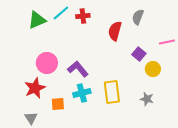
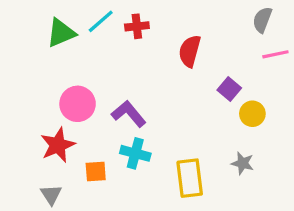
gray semicircle: (138, 17) -> (262, 20), moved
pink line: (167, 42) -> (275, 54), moved
yellow rectangle: (112, 92) -> (190, 178), moved
cyan cross: (82, 93) -> (135, 153), turned 30

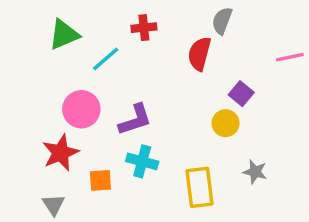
gray semicircle: (262, 20) -> (222, 21), moved
cyan line: (101, 21) -> (106, 59), moved
purple L-shape: (129, 114) -> (135, 120), turned 112
yellow circle: (252, 114) -> (226, 123), moved

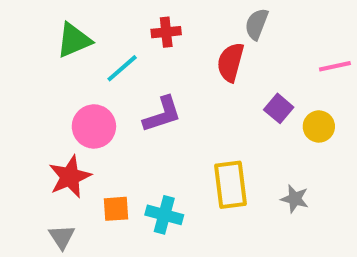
purple L-shape: (135, 120) -> (162, 114), moved
yellow circle: (226, 123) -> (319, 126), moved
cyan cross: (142, 161) -> (164, 215), moved
yellow rectangle: (199, 187) -> (230, 185), moved

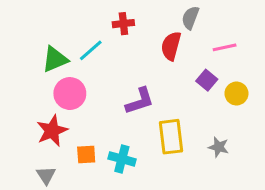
green triangle: (74, 40) -> (55, 59), moved
pink line: (335, 66) -> (225, 47), moved
purple L-shape: (162, 114) -> (140, 101), moved

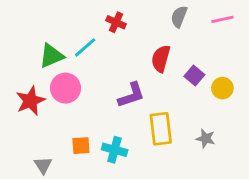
red cross: (123, 24) -> (116, 22), turned 30
red semicircle: (171, 46) -> (161, 59), moved
pink line: (225, 47) -> (222, 19), moved
red star: (52, 131) -> (30, 101), moved

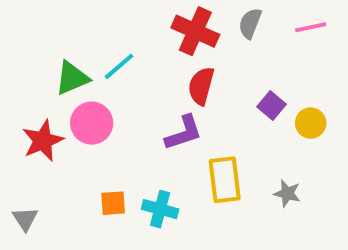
red cross: (116, 22) -> (195, 31), moved, size x1.6
red semicircle: (161, 59) -> (201, 86), moved
gray triangle: (43, 165) -> (25, 219), moved

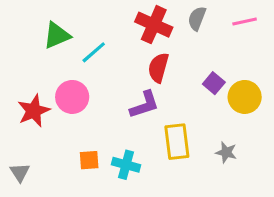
green triangle: (72, 78) -> (57, 35), moved
yellow circle: (311, 123) -> (245, 97), size x1.4

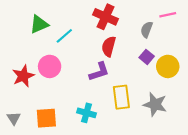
gray semicircle: (197, 18) -> (147, 30), moved
gray star: (226, 152) -> (155, 104), size x1.6
orange square: (89, 160) -> (46, 118), moved, size x1.5

